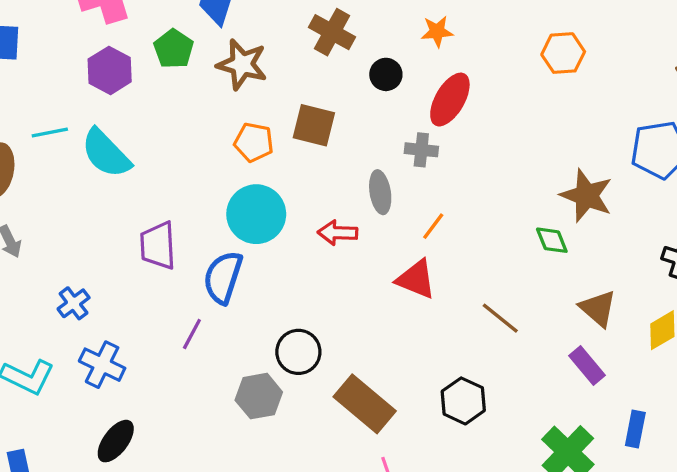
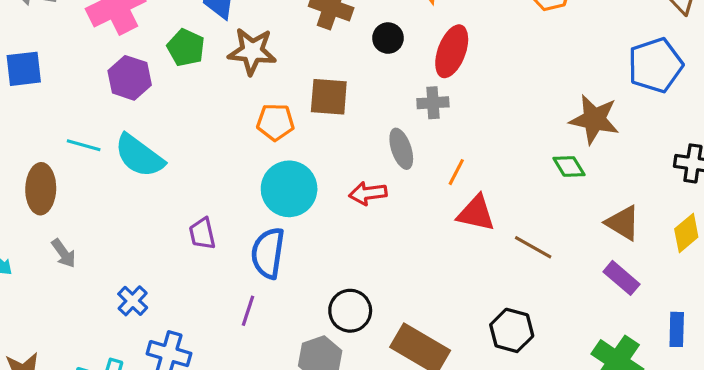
cyan line: (50, 132) -> (84, 145), turned 36
purple trapezoid: (158, 245) -> (202, 234), size x0.7
red triangle: (416, 279) -> (476, 213), moved

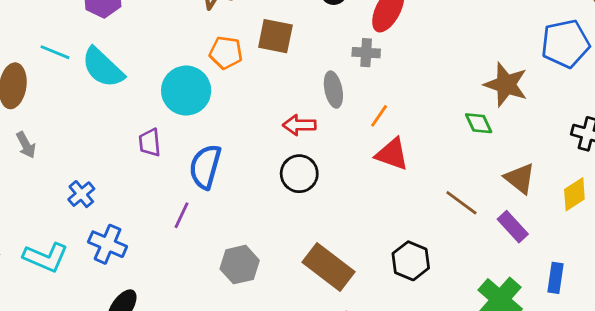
cyan circle: (289, 189) -> (186, 91), moved
brown line: (533, 247) -> (461, 203), moved
black circle: (350, 311) -> (299, 174), moved

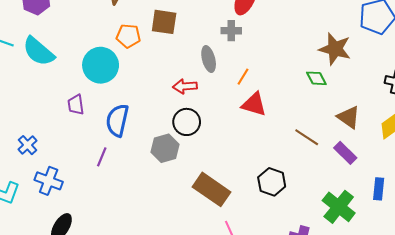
gray hexagon: (240, 265) -> (165, 148), moved

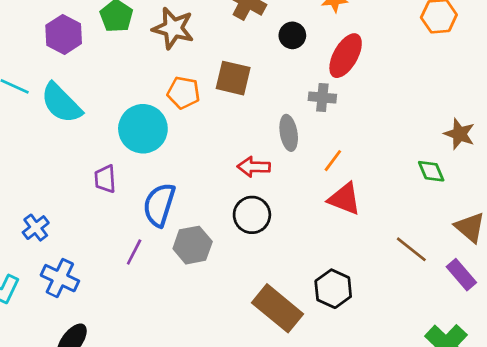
brown star: (335, 49) -> (459, 134), size x0.7
gray hexagon: (165, 148) -> (193, 245), moved
black hexagon: (272, 182) -> (333, 289), moved

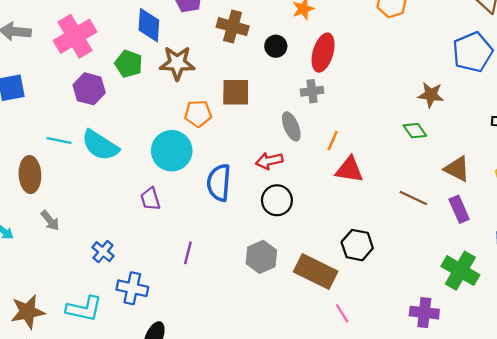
blue semicircle: (159, 205) -> (219, 183), moved
gray hexagon: (193, 245) -> (261, 257), moved
purple rectangle: (461, 275) -> (459, 209), turned 30

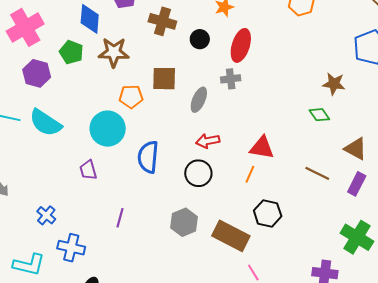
gray ellipse: (291, 126) -> (199, 100), moved, turned 45
orange line: (333, 141) -> (250, 174), moved
red arrow: (269, 161) -> (208, 141), moved
purple rectangle: (459, 209) -> (357, 184), turned 50

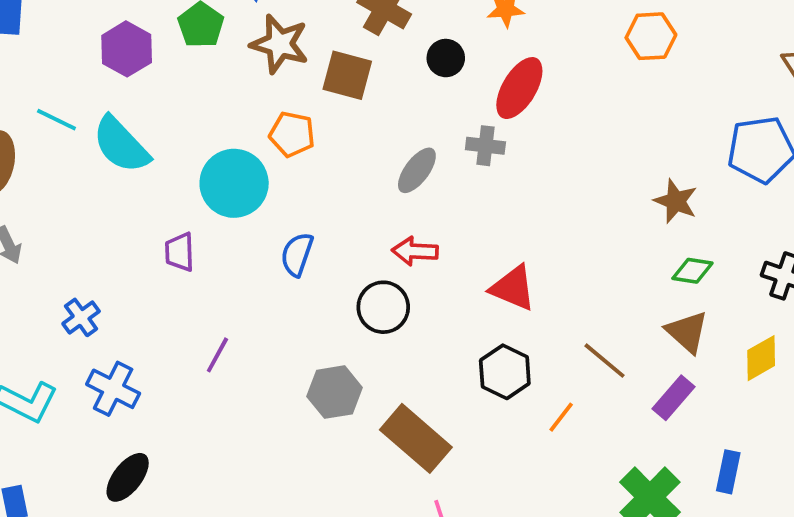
brown square: (164, 79) -> (347, 75), moved
green diamond: (319, 115) -> (692, 271), moved, turned -60
blue semicircle: (148, 157) -> (297, 254), size x0.7
orange line: (250, 174) -> (561, 417), moved
black hexagon: (268, 213) -> (505, 372), moved

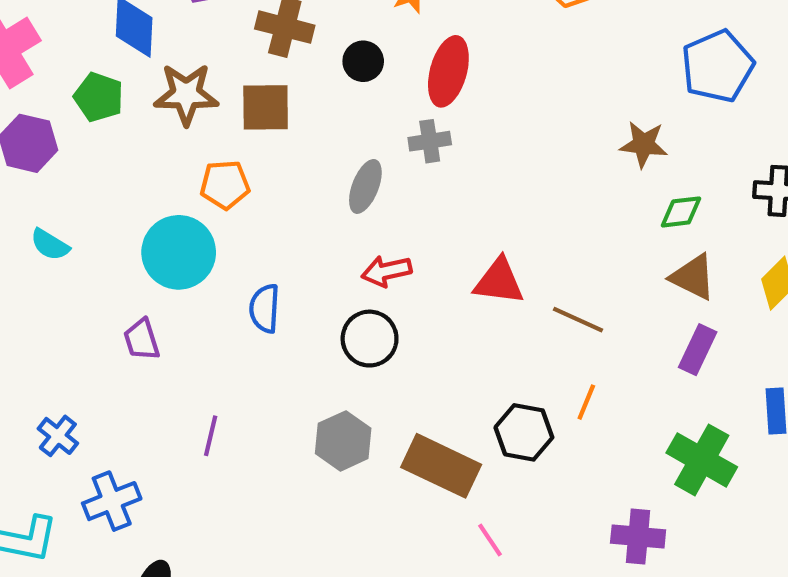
cyan semicircle: (121, 145) -> (50, 245), size x0.6
brown line: (605, 361) -> (578, 320), moved
black hexagon: (505, 372) -> (524, 432), moved
blue cross: (113, 389) -> (112, 501), turned -33

